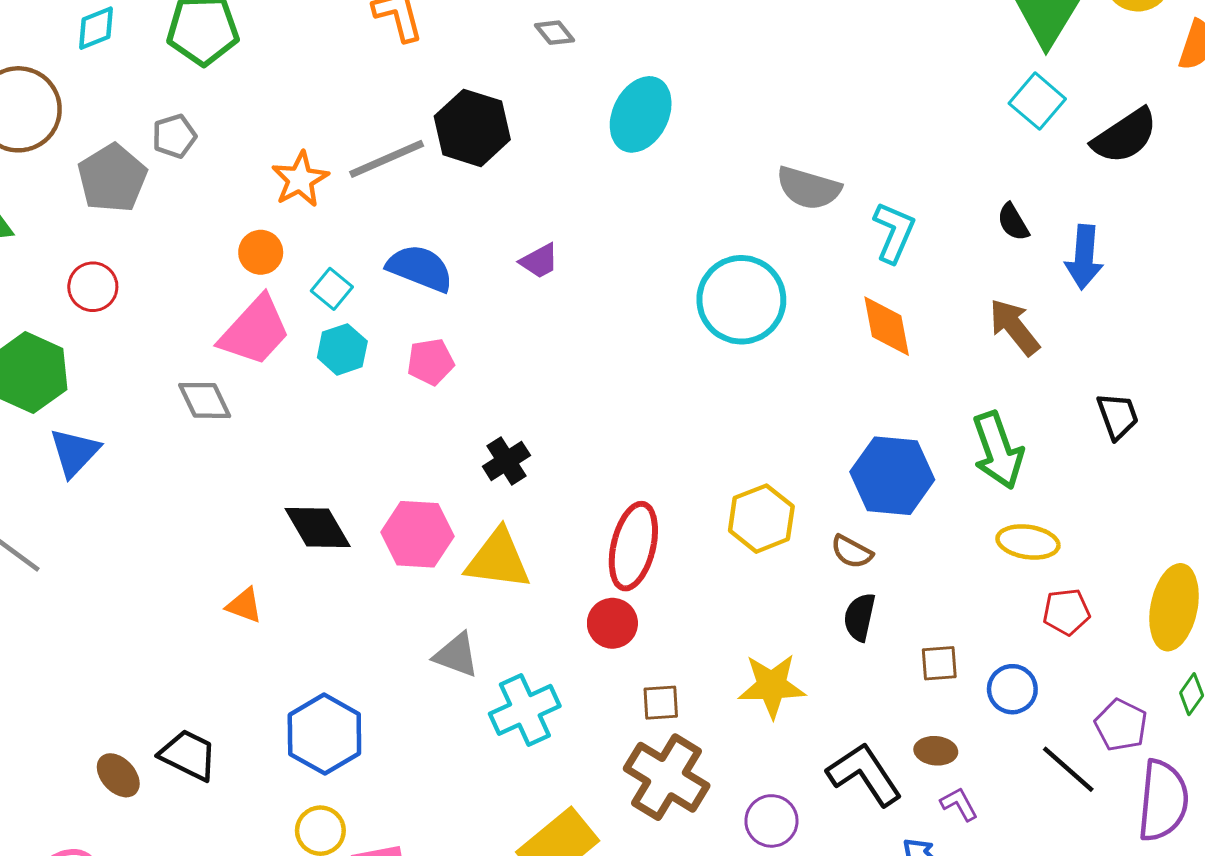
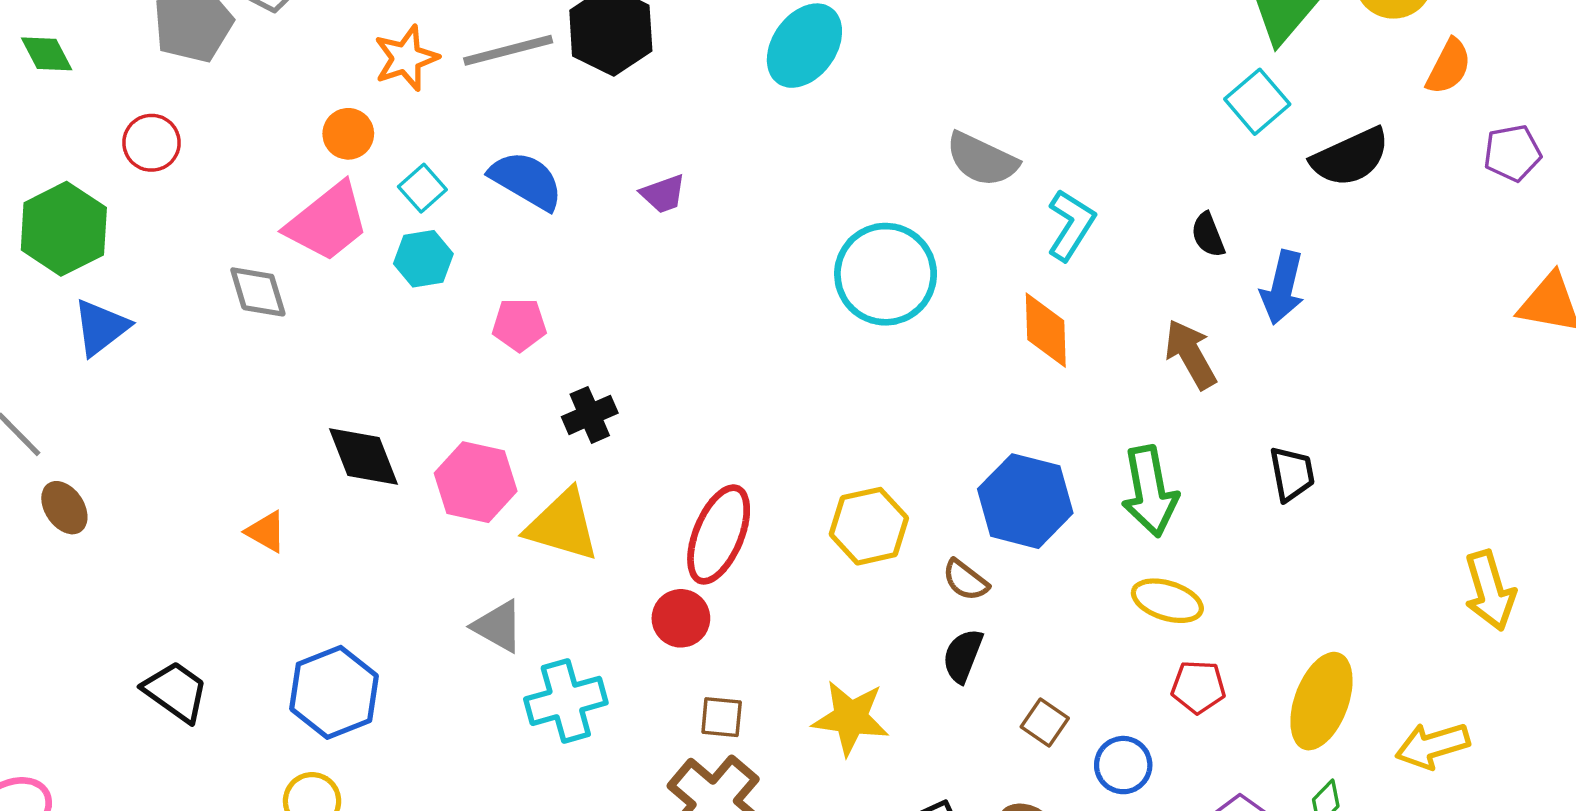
pink pentagon: (431, 362) -> (519, 325), moved
brown square: (939, 663) -> (1045, 723), turned 30
brown ellipse: (118, 775) -> (64, 508), moved

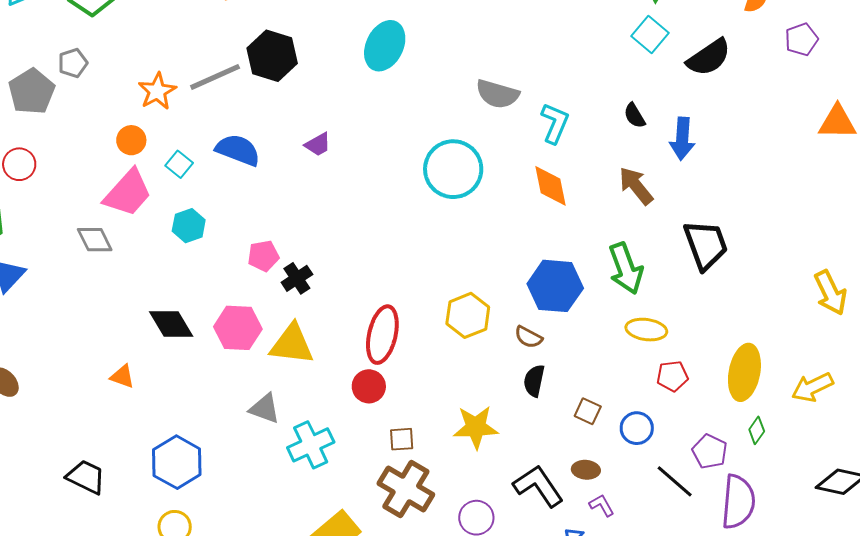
cyan hexagon: (423, 259) -> (189, 226), moved
pink pentagon: (519, 325) -> (263, 256), moved
black trapezoid: (1292, 474) -> (706, 245), size x1.6

